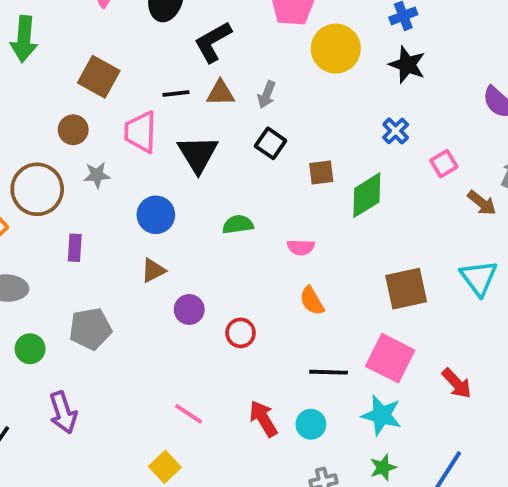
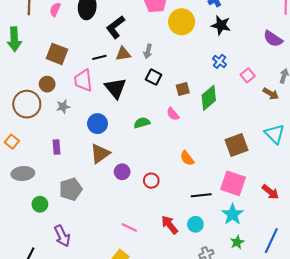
brown circle: (37, 189) -> (27, 104), moved
pink semicircle: (301, 247) -> (173, 114), moved, turned 56
brown triangle: (153, 271) -> (100, 154), size x1.5
cyan star: (382, 415) -> (233, 214), turned 30

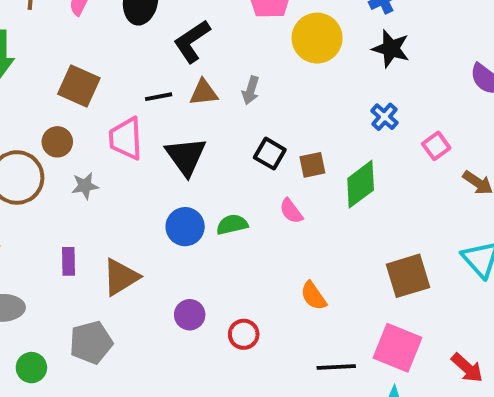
black square: (154, 77) -> (270, 154), moved
blue circle: (97, 124) -> (185, 227), moved
brown triangle: (100, 154) -> (121, 277), moved

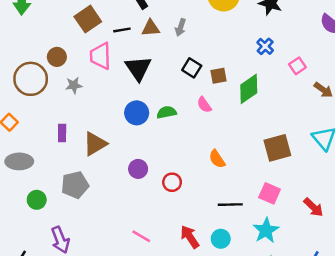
brown square: (79, 86) -> (88, 19), moved, turned 30
pink square: (398, 348) -> (270, 193), size x0.7

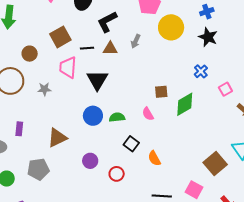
gray arrow: (181, 27) -> (136, 41), moved
brown circle: (57, 57) -> (30, 54), moved
black square: (192, 68) -> (131, 144), moved
purple rectangle: (62, 133) -> (19, 129), moved
brown square: (277, 148) -> (215, 164), moved, turned -30

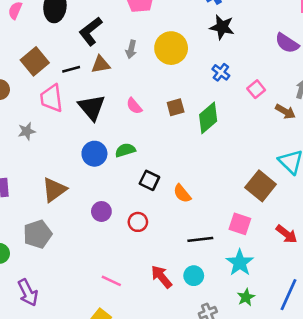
yellow circle: (171, 27) -> (171, 48), moved
pink semicircle: (148, 114) -> (134, 106), moved

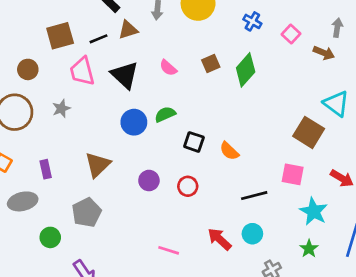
brown square: (35, 61) -> (60, 36), turned 32
cyan star: (240, 263) -> (314, 211), moved

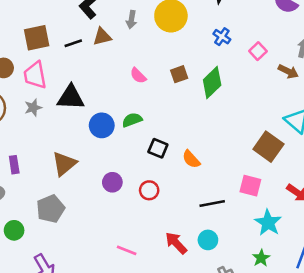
pink trapezoid: (82, 71) -> (35, 75), moved
black triangle: (125, 75) -> (71, 97), moved, turned -44

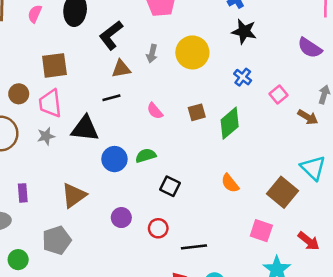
black line: (73, 43) -> (111, 98), moved
orange semicircle: (191, 159) -> (230, 183), moved
black line: (212, 204) -> (194, 247), moved

